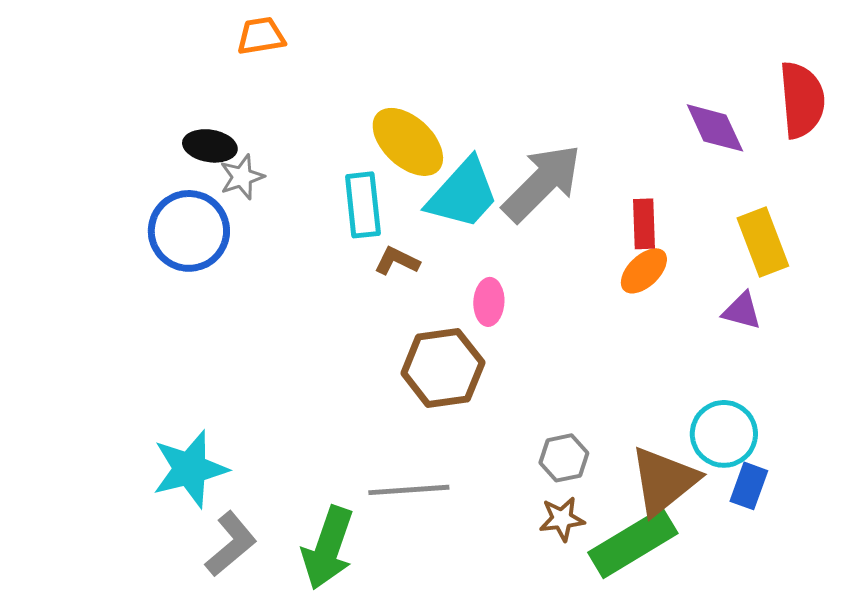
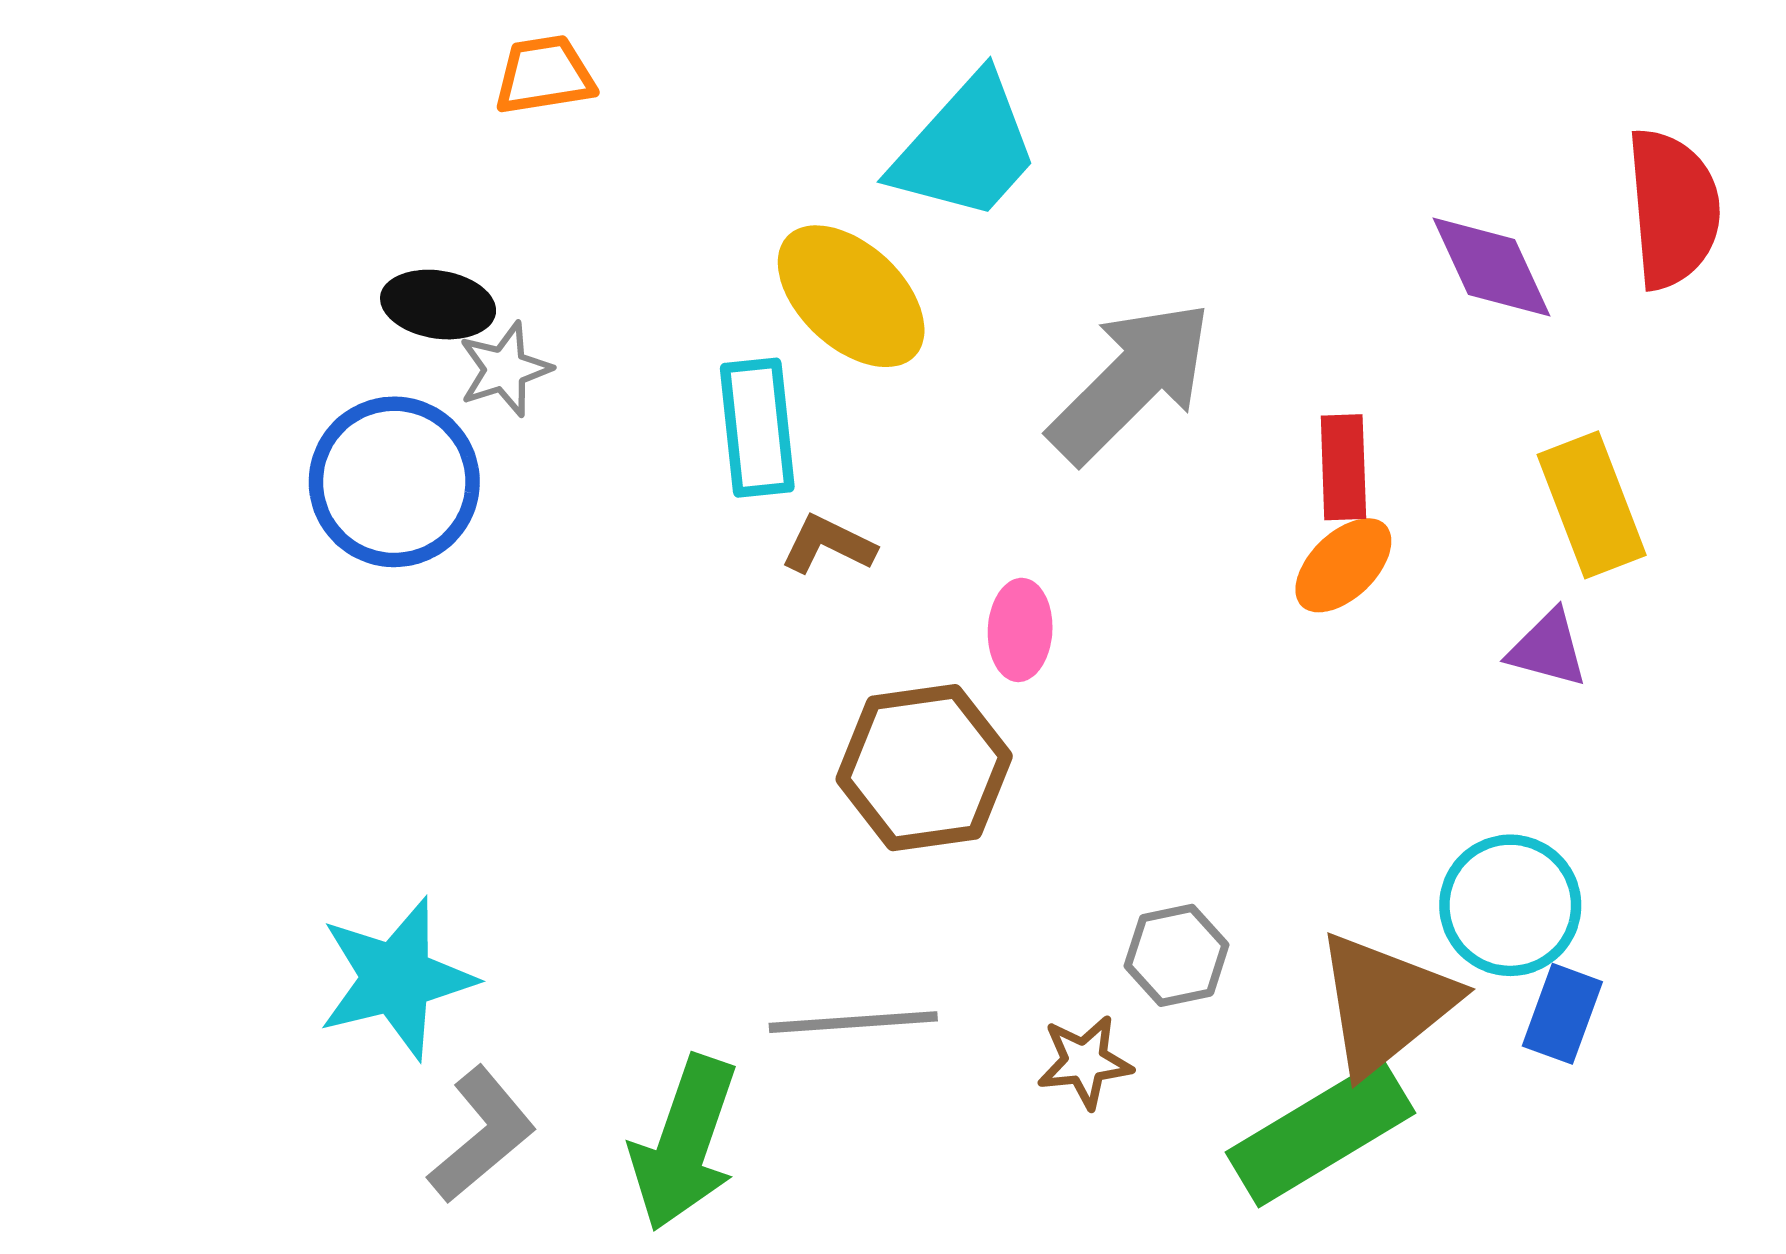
cyan trapezoid: (463, 194) -> (966, 148), moved
brown star: (562, 519) -> (1085, 1062), moved

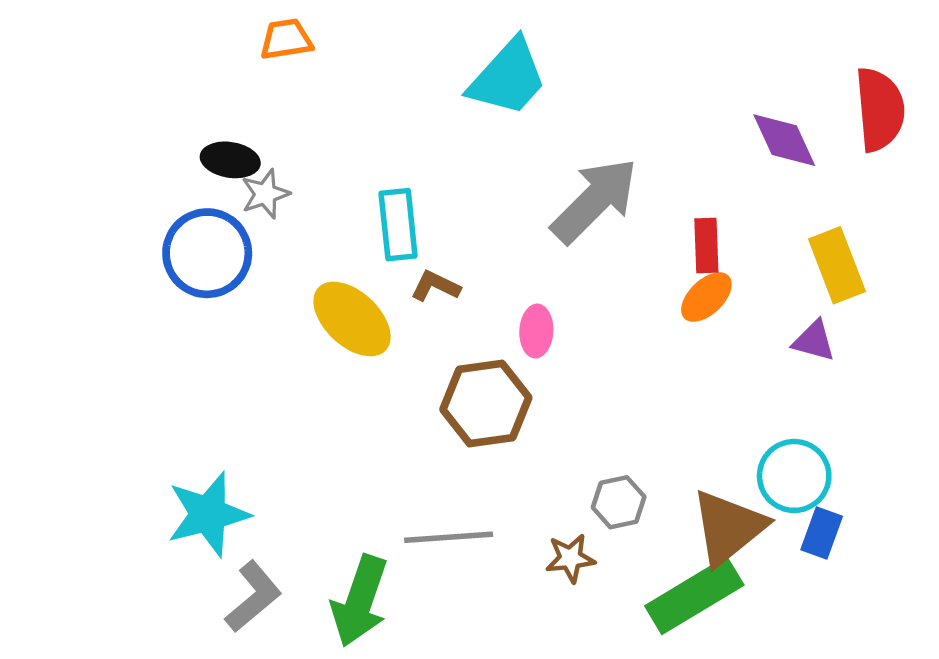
yellow ellipse: (851, 296) -> (352, 319), moved

